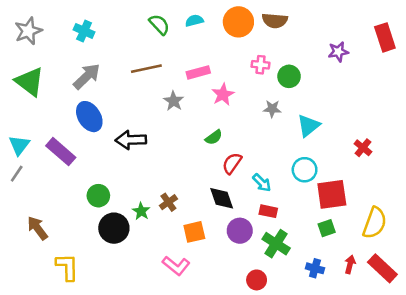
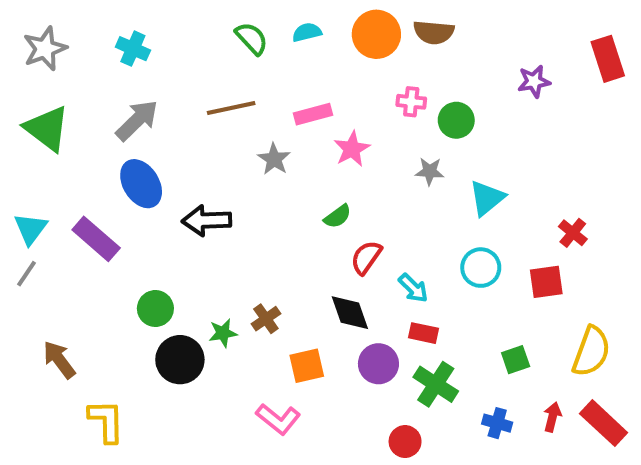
red square: (332, 194) -> (546, 282), moved, size x0.7
green star: (141, 211) -> (223, 333), turned 30

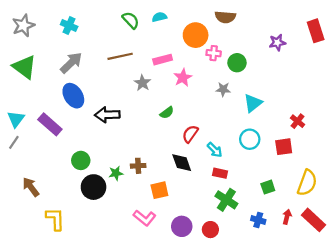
orange circle: (376, 34) -> (196, 35), moved
green semicircle: (338, 216) -> (167, 113), moved
brown cross: (266, 319) -> (138, 166), turned 32
purple circle: (378, 364) -> (182, 226), moved

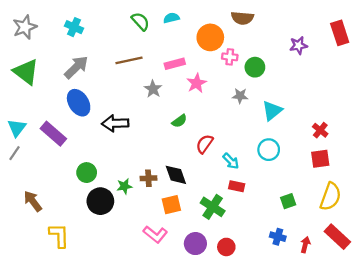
red square: (284, 147) -> (320, 159), moved
black diamond: (182, 163) -> (176, 175), moved
green cross: (226, 200) -> (213, 207), moved
red arrow: (287, 217) -> (305, 245), moved

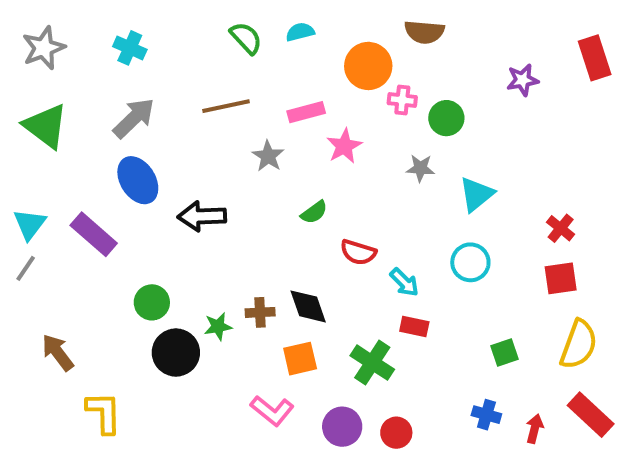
red semicircle: (205, 144) -> (358, 252), turned -108

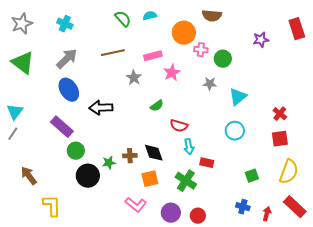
purple rectangle: (94, 234) -> (62, 127), moved
cyan arrow: (404, 282) -> (189, 147), moved, turned 35

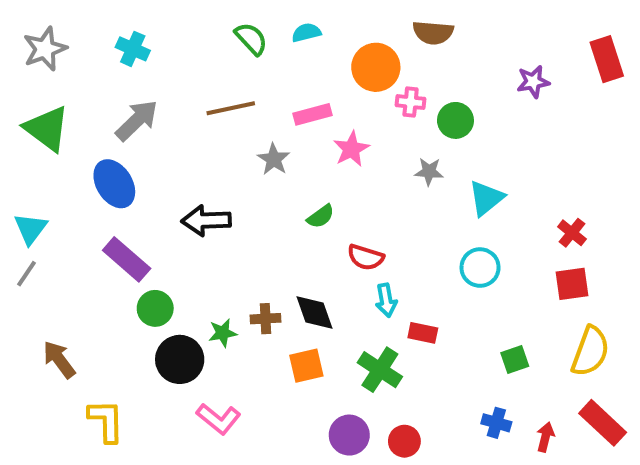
blue ellipse: (69, 90) -> (114, 184), moved
pink L-shape: (136, 205) -> (218, 419), moved

